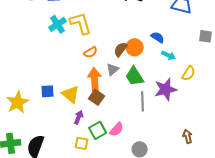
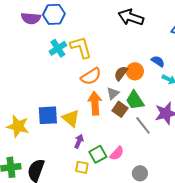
orange semicircle: (91, 52) -> (91, 76), size x1.5
blue square: (48, 91) -> (48, 115), size x1.5
brown square: (97, 97) -> (120, 109), moved
gray line: (143, 101) -> (143, 125), turned -36
yellow star: (18, 102) -> (18, 126), turned -30

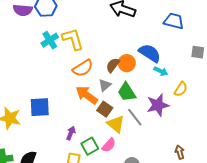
blue semicircle: (158, 61) -> (150, 53), size x1.6
orange arrow: (95, 103) -> (87, 95), turned -50
brown square: (120, 109) -> (105, 109), moved
yellow triangle: (71, 118) -> (116, 124), moved

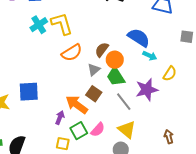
orange circle: (127, 63) -> (115, 60), moved
orange arrow: (87, 95) -> (77, 105), moved
yellow triangle: (116, 124) -> (127, 130), moved

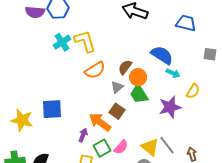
gray line: (124, 102) -> (167, 145), moved

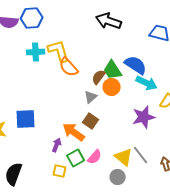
cyan cross: (62, 42) -> (36, 52), turned 30
orange semicircle: (95, 70) -> (69, 67), moved, turned 80
cyan arrow: (173, 73) -> (147, 83), size x1.5
green trapezoid: (139, 94) -> (113, 70), moved

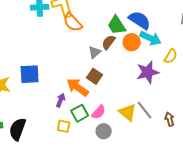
brown semicircle: (99, 77) -> (109, 42), moved
orange circle: (112, 87) -> (132, 42), moved
gray circle: (118, 177) -> (104, 131), moved

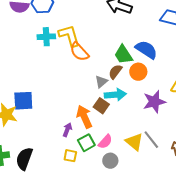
cyan arrow: (151, 38) -> (115, 95), moved, turned -30
blue square: (30, 74) -> (23, 101), moved
orange arrow: (78, 87) -> (84, 117), turned 30

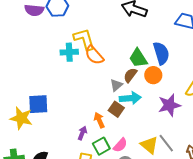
cyan cross: (46, 37) -> (69, 52), moved
blue semicircle: (146, 50) -> (161, 53), turned 40
orange arrow: (84, 117) -> (99, 120), size x0.7

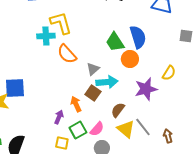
orange semicircle: (94, 55) -> (67, 54), moved
brown semicircle: (130, 75) -> (118, 110), moved

